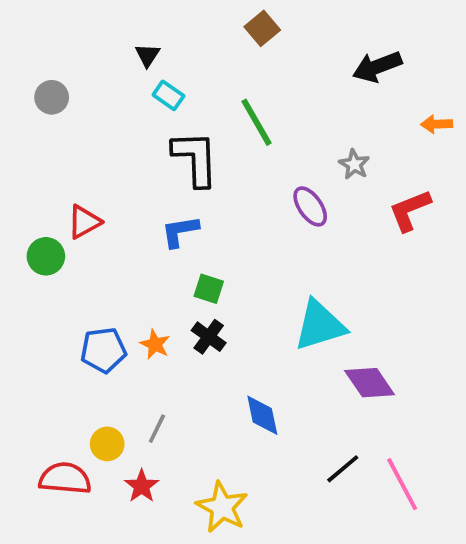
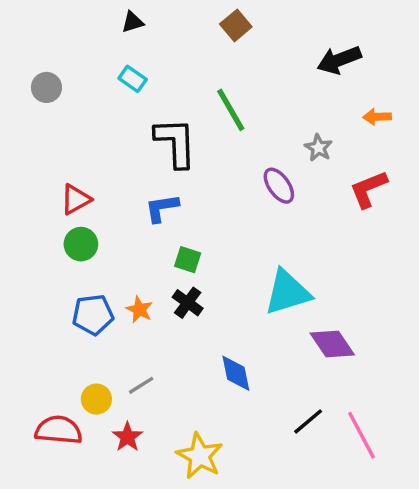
black triangle: (147, 55) -> (133, 22), moved, turned 40
cyan rectangle: (168, 95) -> (133, 79), moved
orange arrow: (437, 124) -> (377, 117), moved
green circle: (46, 256) -> (81, 244), moved
gray line: (157, 429) -> (141, 385), turned 32

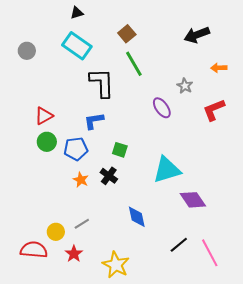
brown square: (236, 25) -> (127, 34), moved
cyan rectangle: (133, 79) -> (77, 46), size x1.8
green square: (188, 260) -> (120, 150), moved
blue pentagon: (93, 315) -> (76, 149), moved

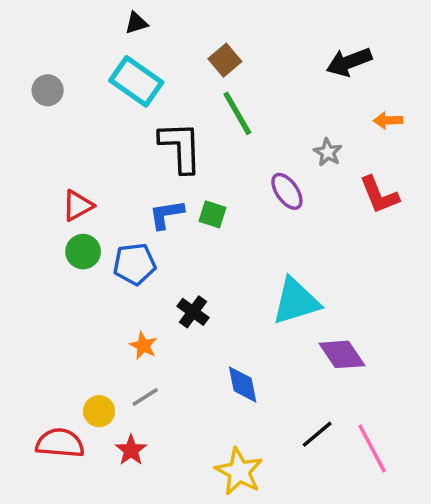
red L-shape: (214, 110) -> (379, 195), turned -90
green square: (120, 150) -> (212, 214), moved
orange star: (81, 180) -> (143, 346), moved
yellow star: (116, 265) -> (239, 471), moved

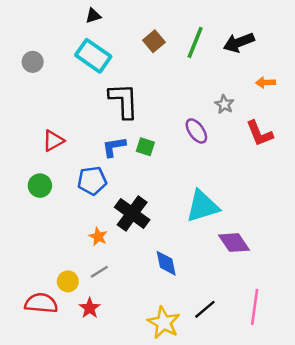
green line: (237, 113) -> (195, 42), moved, turned 52
green circle: (83, 252) -> (40, 186), moved
black cross: (193, 312) -> (132, 213), size x1.6
black line: (317, 434) -> (205, 309), moved
pink line: (372, 448) -> (255, 307), turned 36

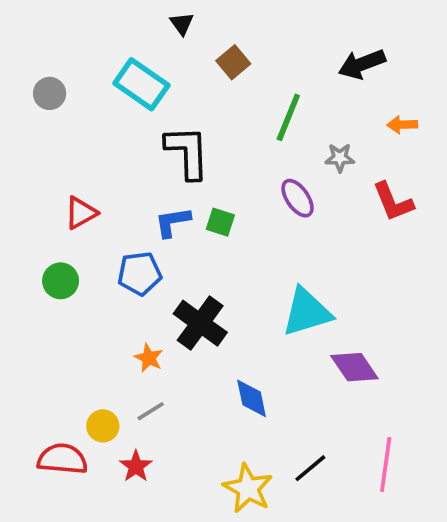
black triangle: (93, 16) -> (182, 24), moved, turned -49
green line: (195, 42) -> (288, 117), moved
gray star: (224, 104) -> (340, 158), turned -30

